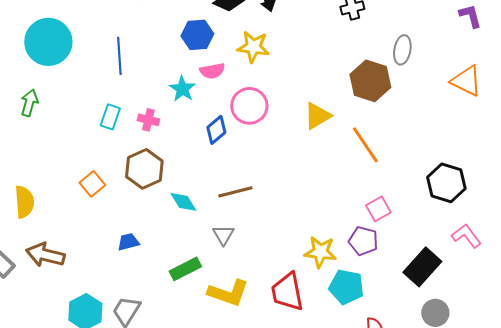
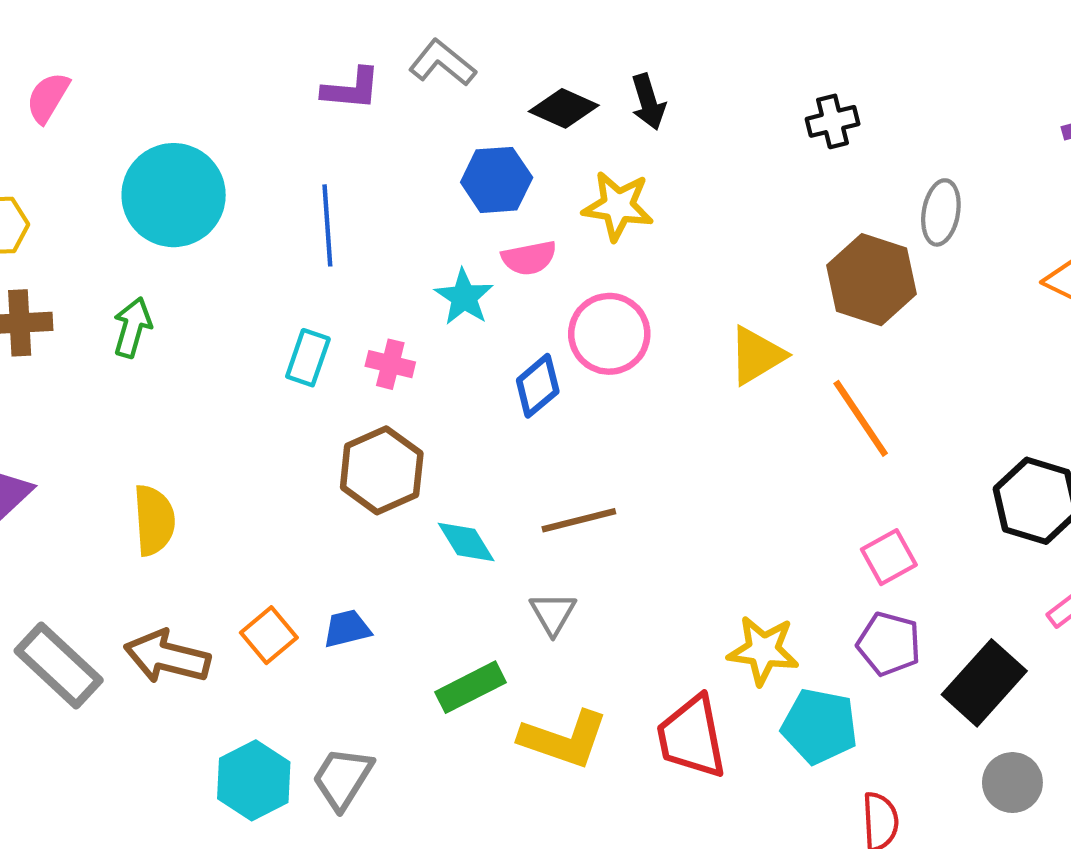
orange square: (92, 184) -> (269, 635), moved
yellow semicircle: (24, 202) -> (154, 520), moved
purple pentagon: (363, 241) -> (889, 644), moved

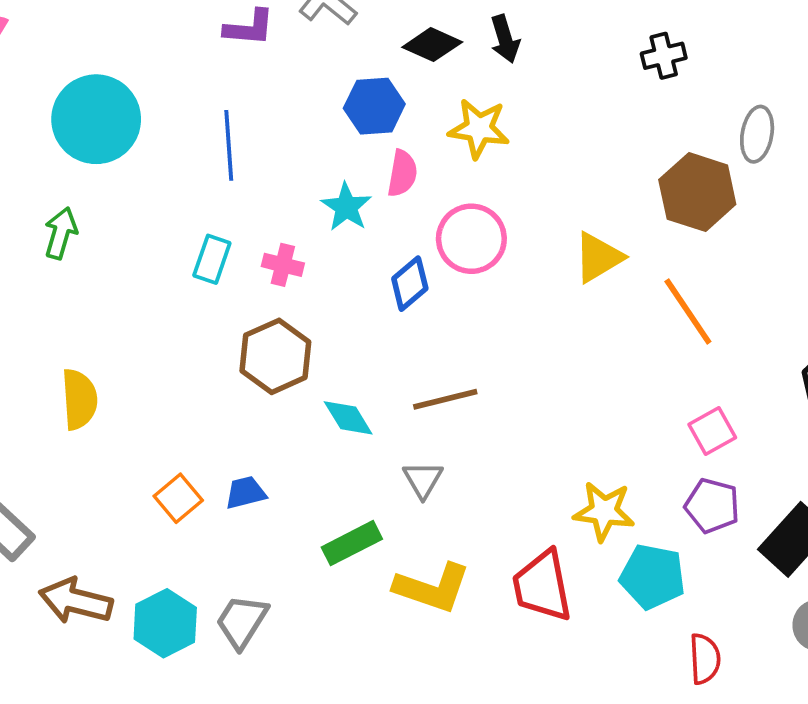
pink semicircle: (529, 258) -> (402, 173), turned -69
brown arrow: (167, 657) -> (76, 601), moved

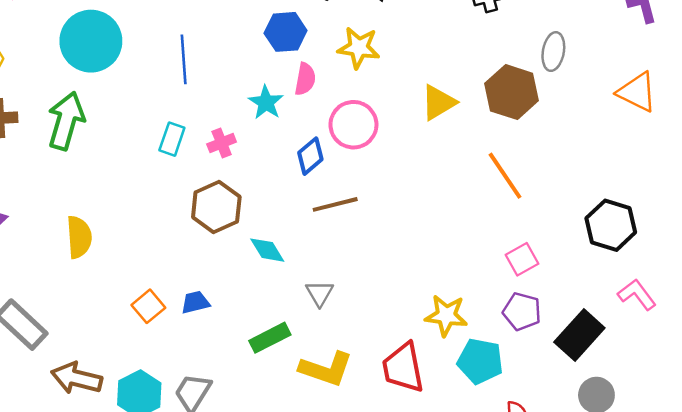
green arrow: (61, 233) -> (66, 121), size x1.6
yellow triangle: (598, 257) -> (438, 102), moved
pink cross: (283, 265) -> (222, 143), turned -36
brown line: (445, 399) -> (335, 204), moved

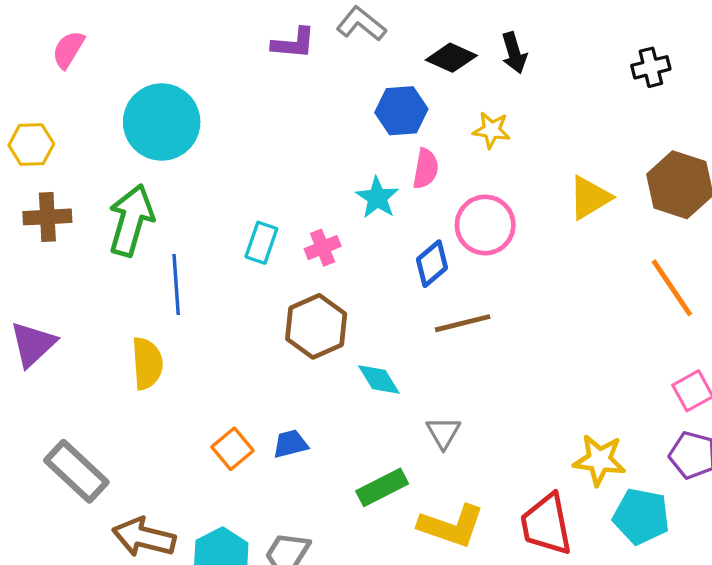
yellow star: (359, 48) -> (492, 130), size x0.7
blue line: (184, 59) -> (176, 285), moved

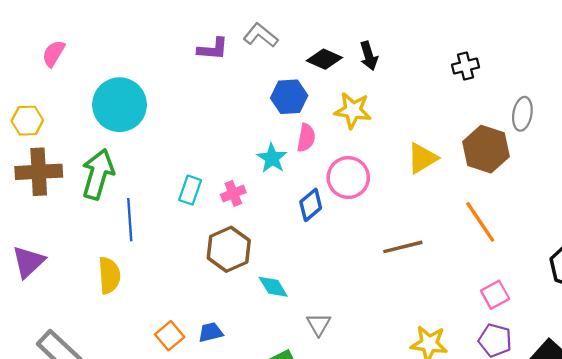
yellow star: (492, 130) -> (353, 110), size x1.4
brown cross: (47, 217) -> (39, 172), size x1.4
brown line: (463, 323) -> (403, 247), moved

